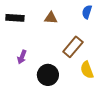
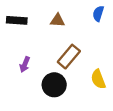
brown rectangle: (73, 47) -> (69, 57), moved

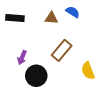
blue semicircle: (98, 14) -> (73, 12), moved, turned 104
black circle: (54, 85) -> (36, 76), moved

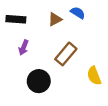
brown triangle: (51, 18) -> (55, 19), turned -32
purple arrow: (22, 58) -> (24, 47), moved

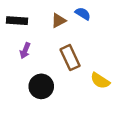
brown rectangle: (66, 54) -> (70, 58), turned -65
yellow semicircle: (94, 76) -> (100, 81), turned -36

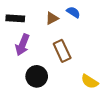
purple arrow: (25, 51) -> (22, 45), size x1.5
yellow semicircle: (100, 81) -> (90, 81), moved

